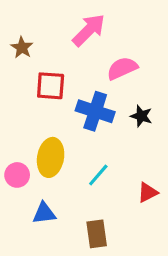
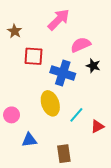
black star: (141, 116) -> (93, 66), moved
yellow ellipse: (51, 157) -> (50, 103), moved, turned -30
cyan line: (98, 175) -> (76, 115), moved

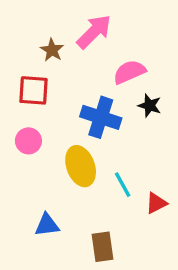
brown star: (15, 31) -> (52, 50), moved
red square: (34, 56) -> (33, 90), moved
pink circle: (12, 115) -> (28, 141), moved
cyan line: (76, 115) -> (123, 185), turned -70

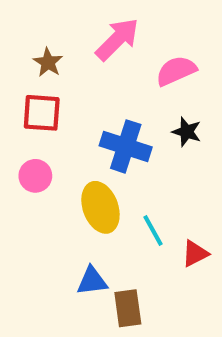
brown star: (52, 50) -> (48, 62), moved
pink semicircle: (129, 72) -> (176, 71), moved
blue triangle: (47, 225) -> (92, 281), moved

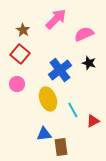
red square: (42, 113) -> (20, 54), turned 36
blue cross: (126, 146) -> (60, 70), turned 35

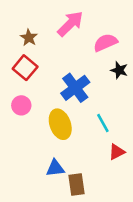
black star: (89, 63) -> (119, 70), moved
cyan line: (73, 110) -> (103, 123), moved

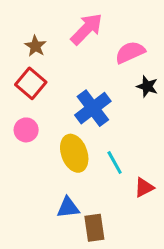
cyan line: (103, 123) -> (115, 163), moved

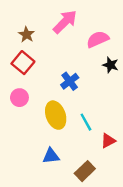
blue cross: (93, 108) -> (70, 81), size x0.7
brown rectangle: (94, 228) -> (85, 171), moved, turned 54

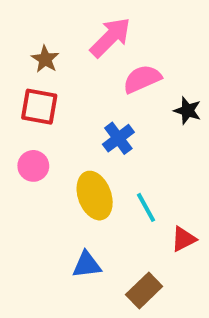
pink semicircle: (98, 39) -> (142, 79), moved
red square: (23, 63) -> (39, 107), turned -30

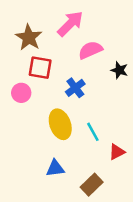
brown star: (45, 59) -> (29, 37), size x1.5
red square: (39, 107) -> (40, 68), moved
pink circle: (33, 166) -> (21, 93), moved

